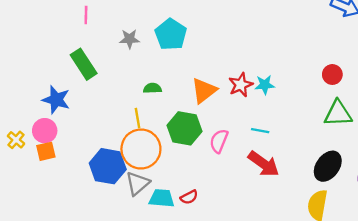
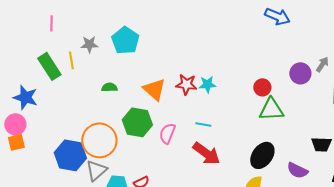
red circle: (332, 75) -> (262, 87), moved
red star: (241, 85) -> (186, 84), turned 30
orange triangle: (204, 91) -> (154, 89), turned -40
yellow line: (138, 118) -> (71, 60), moved

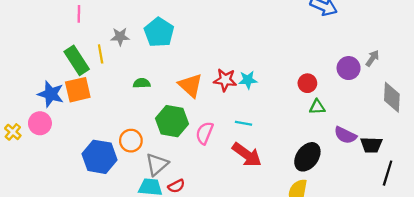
green triangle: (271, 109) -> (317, 107), size x0.6
orange circle: (99, 140) -> (131, 141), size x0.6
orange square: (16, 142) -> (78, 90), moved, size x1.4
gray triangle: (96, 170) -> (157, 164), moved
purple semicircle: (297, 170) -> (345, 135), moved

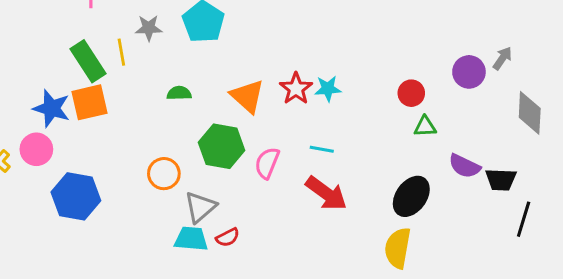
red star: (225, 80) -> (296, 89), turned 30
blue hexagon: (99, 157) -> (76, 196), moved

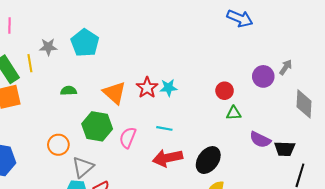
red arrow: (326, 193) -> (167, 158), turned 132
black ellipse: (411, 196) -> (208, 160), moved

